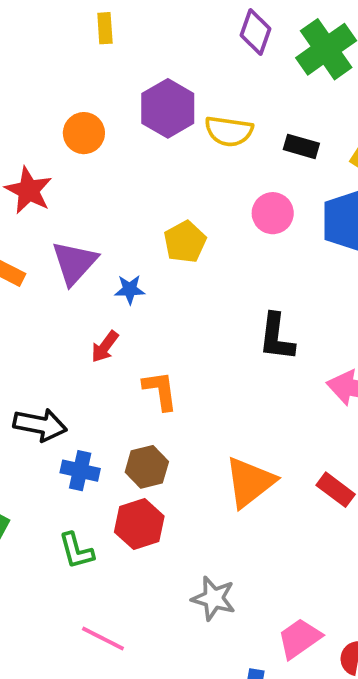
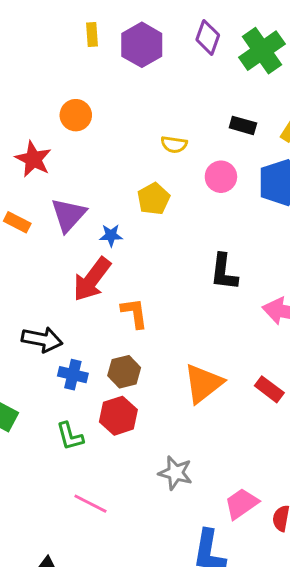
purple hexagon: (168, 108) -> (142, 45), moved
yellow semicircle: (229, 131) -> (174, 144), moved, size x0.7
red arrow: (105, 347) -> (92, 279), size x1.8

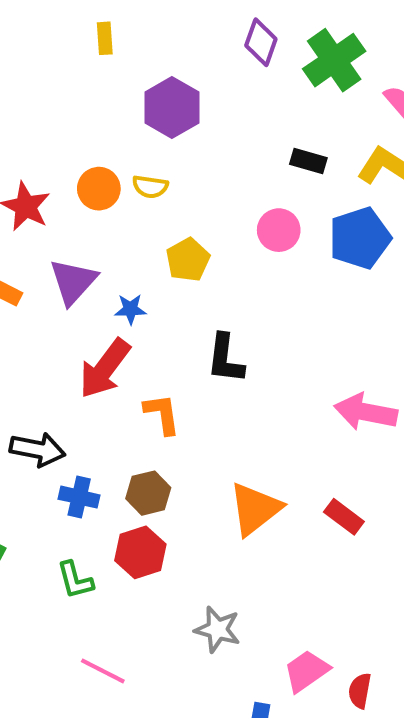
purple hexagon: (142, 45) -> (172, 108), moved
orange circle: (76, 115) -> (99, 189), moved
yellow semicircle: (174, 144) -> (150, 187), moved
black L-shape: (224, 272) -> (225, 359), moved

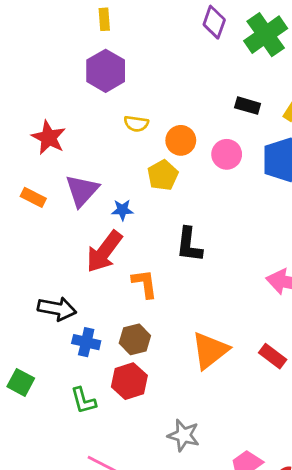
purple hexagon: (172, 108) -> (106, 71), moved
orange circle: (99, 189) -> (181, 140), moved

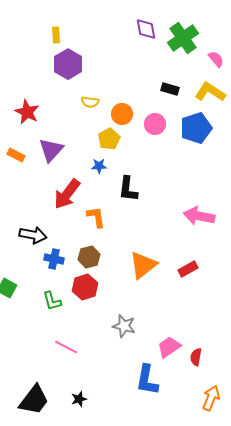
yellow rectangle: (104, 19) -> (56, 35), moved
purple diamond: (214, 22) -> (146, 29), turned -30
blue star: (122, 210) -> (99, 166), moved
red rectangle: (273, 356) -> (188, 269), turned -66

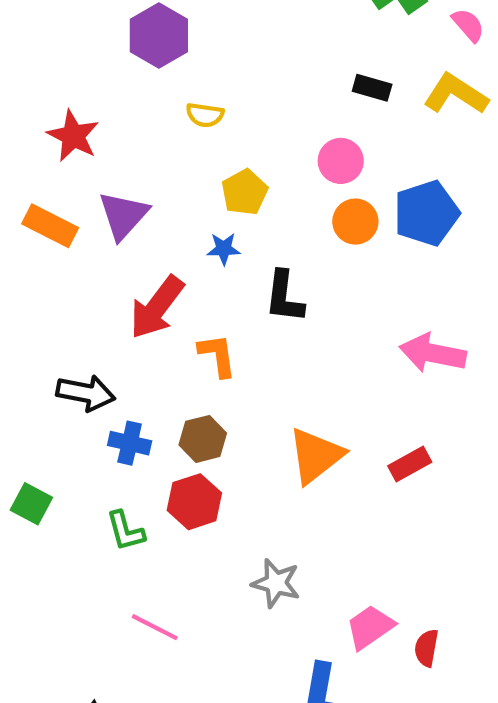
orange circle: (122, 114) -> (355, 222), moved
blue pentagon: (196, 128) -> (426, 213), moved
orange rectangle: (16, 155) -> (50, 226), size x1.4

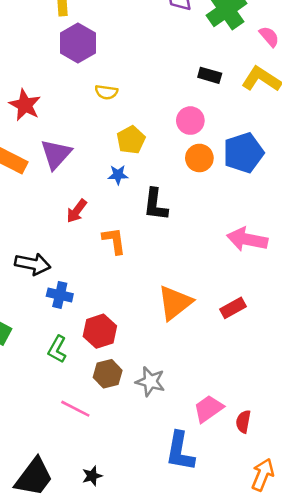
red arrow: (157, 307) -> (77, 211), size x0.6
brown hexagon: (203, 439) -> (108, 374), moved
green L-shape: (125, 531) -> (57, 349), turned 44

